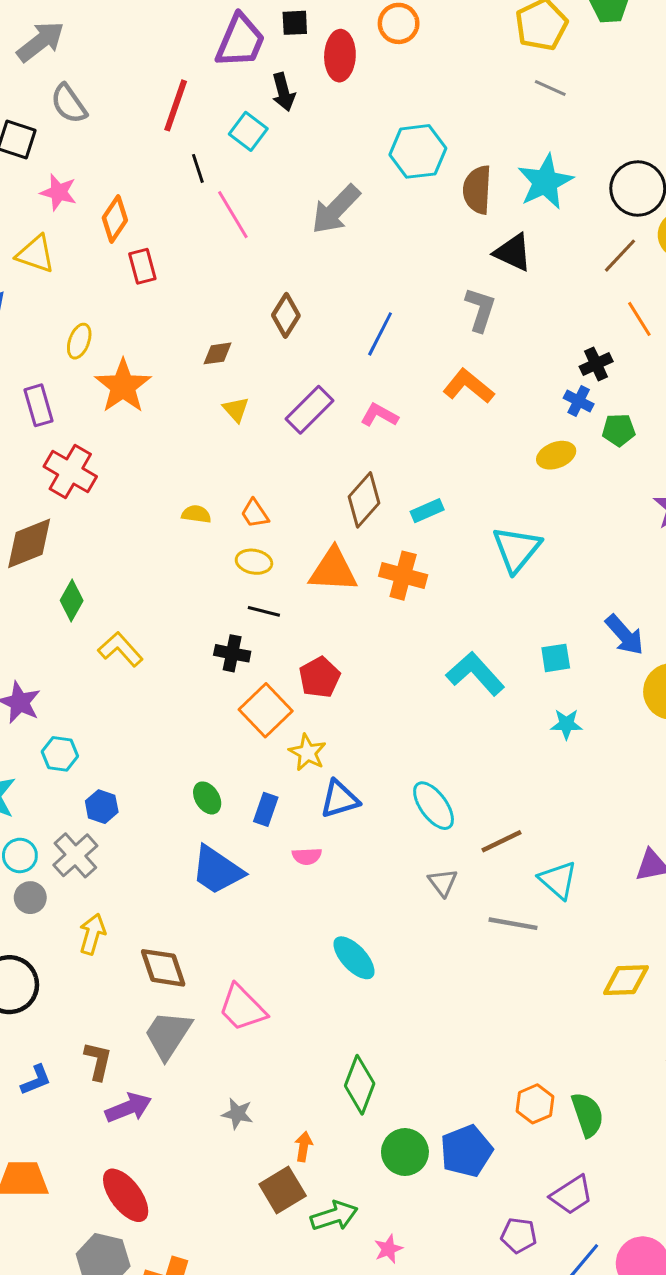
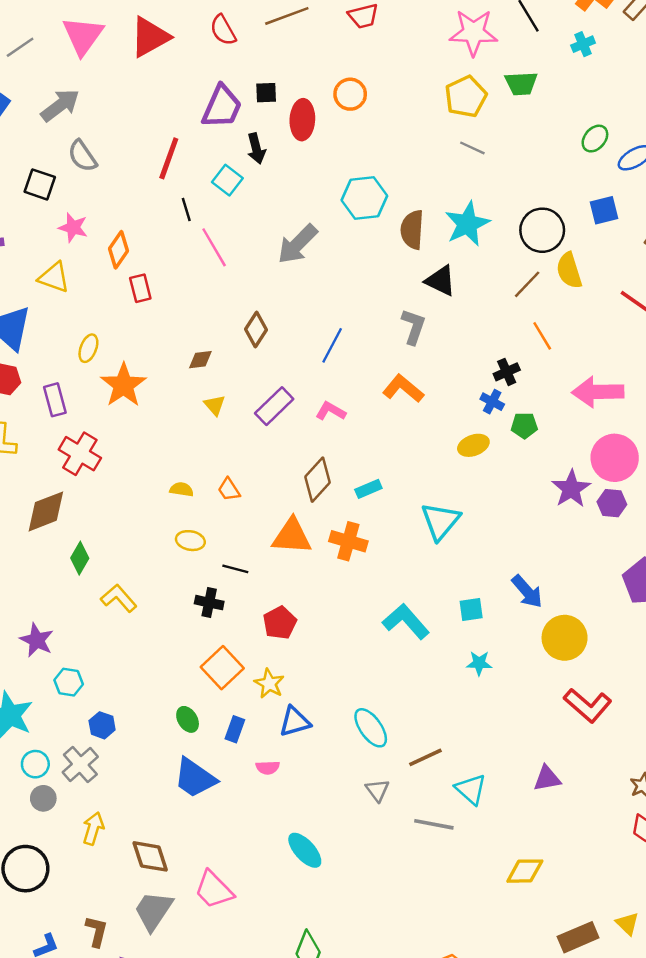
yellow ellipse: (254, 562) -> (190, 541), moved
orange square: (266, 710) -> (222, 668), moved

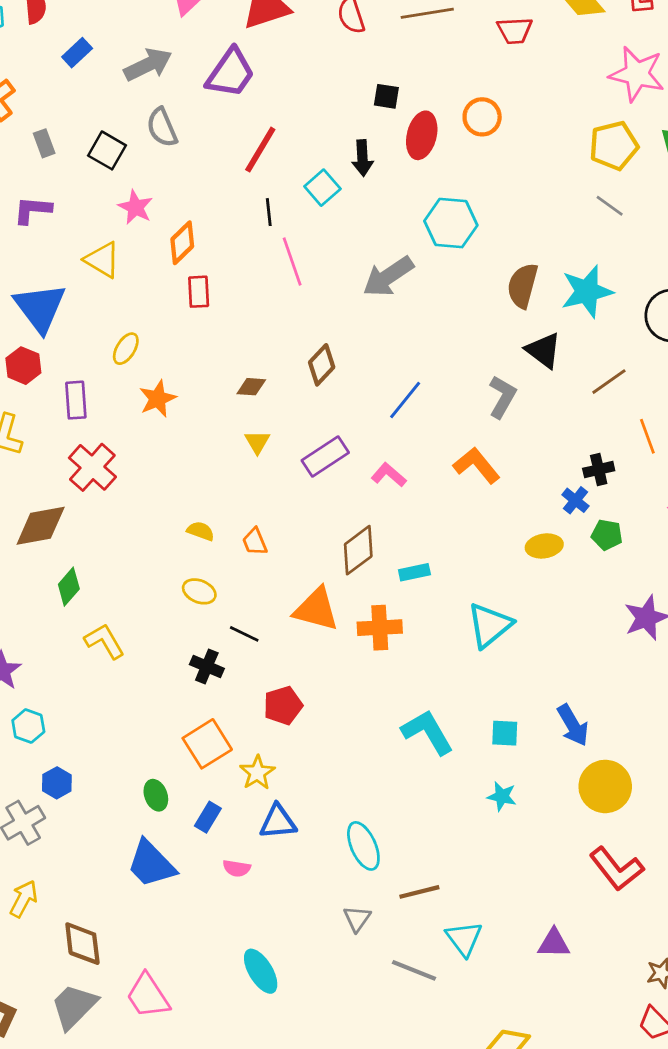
purple trapezoid: (222, 107) -> (230, 73), moved
cyan hexagon: (364, 198) -> (451, 223), moved
brown line: (527, 284) -> (609, 382), moved
orange star: (123, 385) -> (158, 399), size x0.7
orange cross: (348, 541) -> (380, 628), turned -30

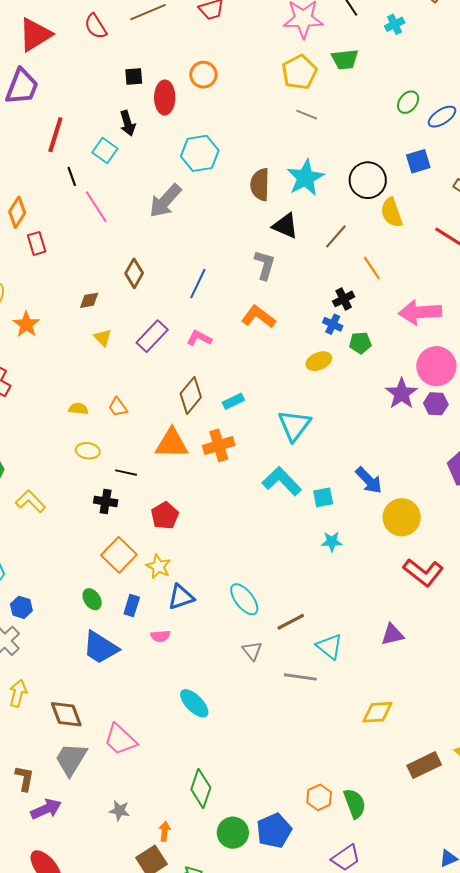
cyan L-shape: (427, 732) -> (282, 481), moved

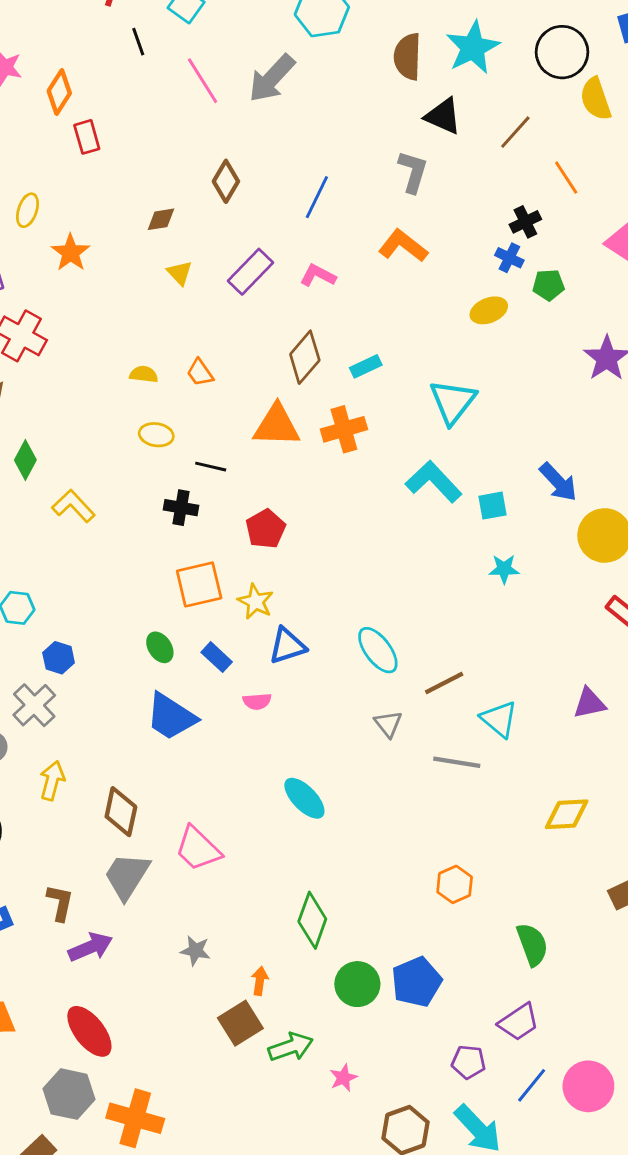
pink line: (96, 207) -> (203, 81), moved
orange square: (119, 555) -> (199, 584), turned 32
blue rectangle: (132, 606) -> (217, 657), turned -65
brown diamond: (66, 714) -> (121, 812), turned 32
orange hexagon: (319, 797) -> (455, 884), moved

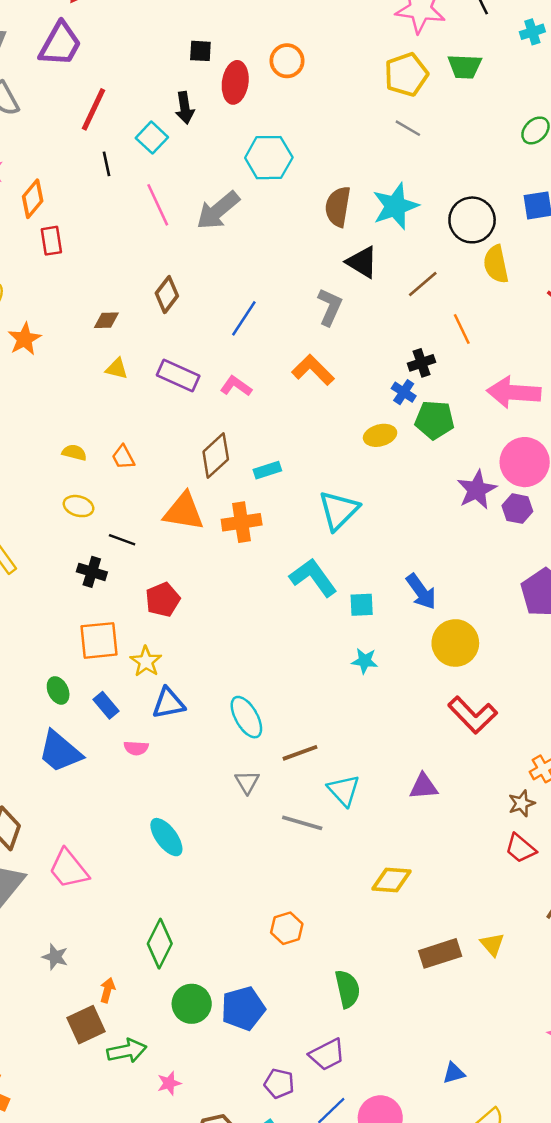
purple rectangle: (251, 272) -> (178, 375), turned 63
yellow triangle: (180, 273) -> (117, 369), turned -40
green pentagon: (549, 285) -> (435, 420), size x1.4

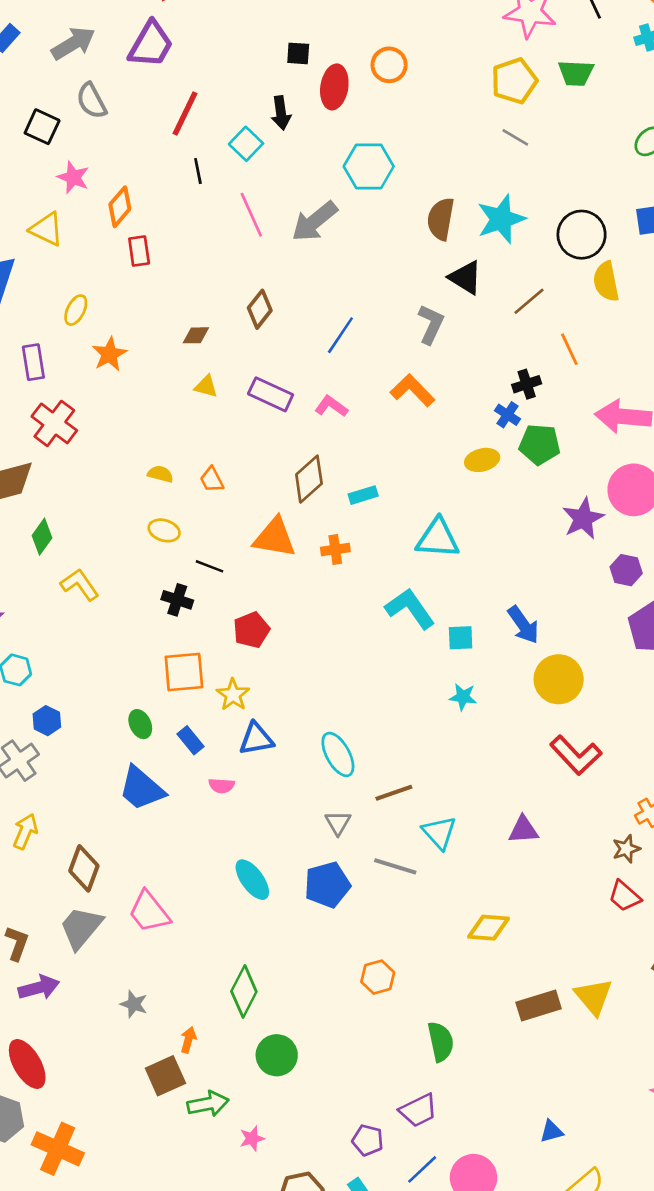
purple hexagon: (517, 509) -> (626, 570), moved
cyan triangle: (339, 510) -> (438, 538), turned 48
orange cross: (242, 522) -> (335, 549), size x0.7
yellow triangle: (492, 944) -> (594, 997), size x1.5
blue pentagon: (243, 1008) -> (327, 885), moved

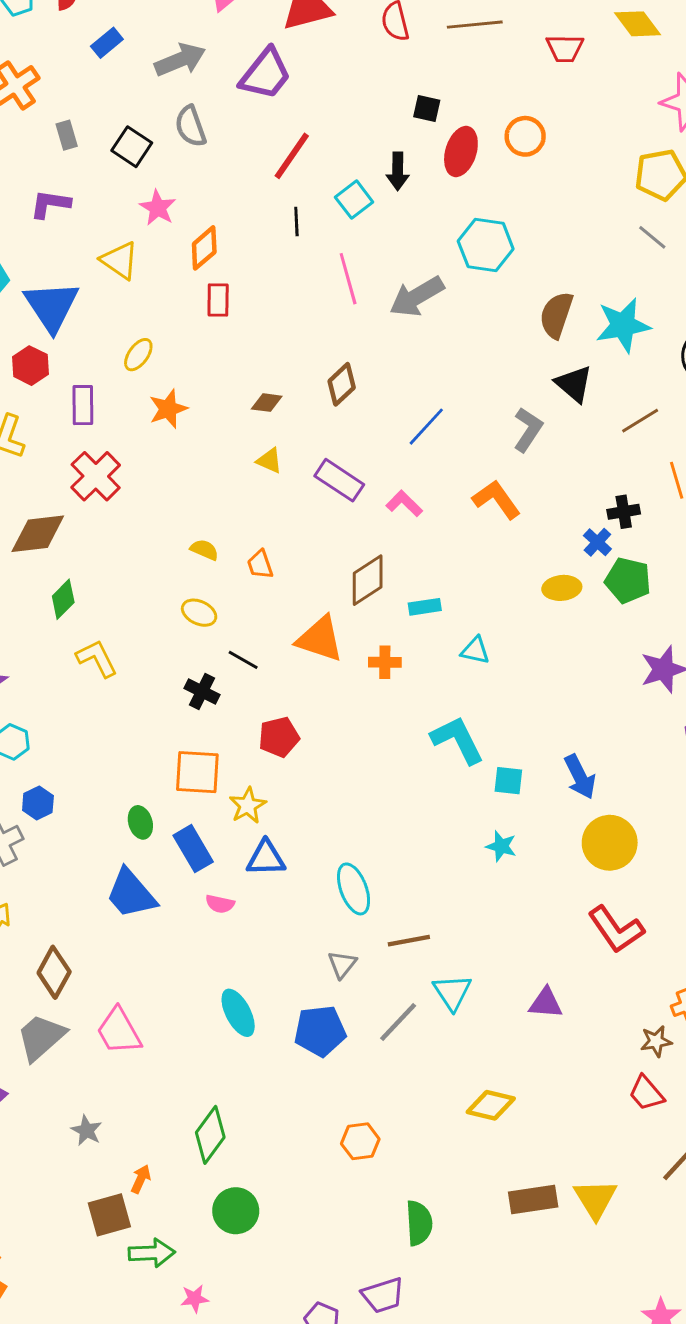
cyan triangle: (438, 538) -> (475, 650), moved, size x0.6
blue rectangle: (190, 740) -> (193, 849), size x1.4
gray line: (395, 866) -> (398, 1022), turned -72

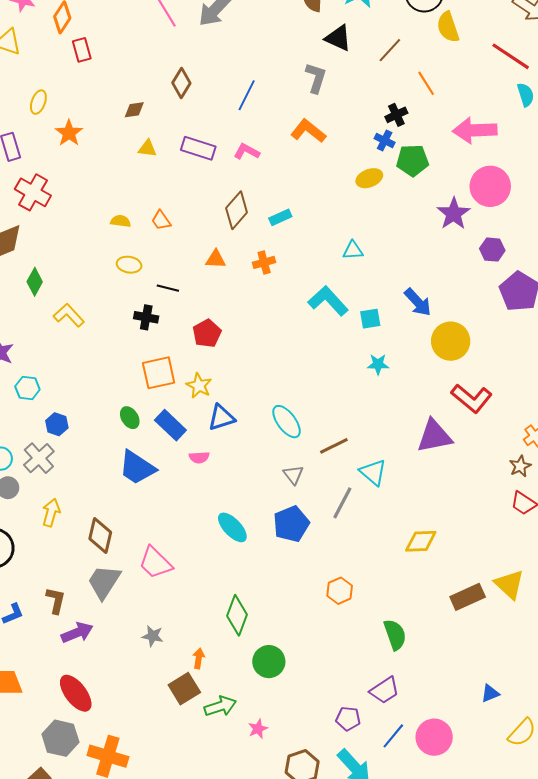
orange triangle: (320, 639) -> (216, 259), size x0.6
cyan triangle: (475, 650) -> (353, 250), moved
purple triangle: (546, 1003) -> (434, 436), moved, size x1.5

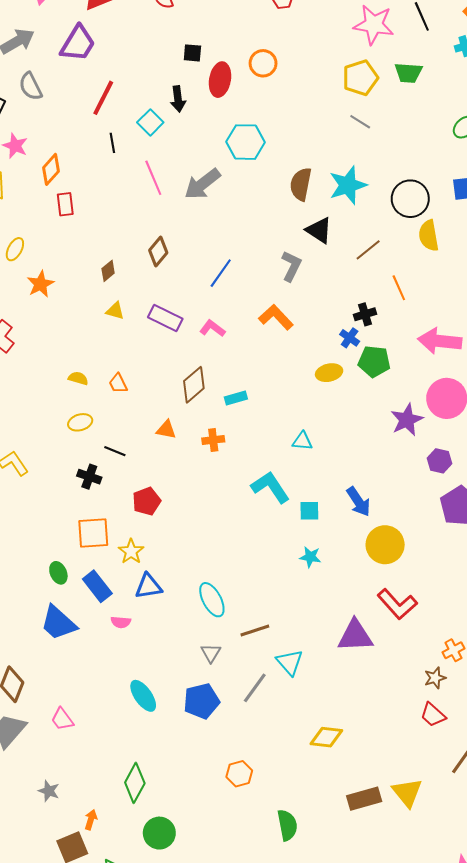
brown diamond: (134, 110) -> (108, 271), turned -40
yellow ellipse: (129, 265) -> (80, 422), turned -35
pink trapezoid: (155, 563) -> (62, 719), size x0.7

